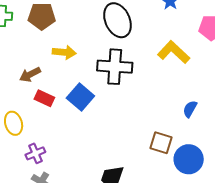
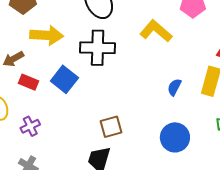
yellow arrow: (64, 52) -> (47, 35), size x1.4
brown square: (161, 143) -> (111, 127), moved, turned -30
purple cross: (35, 153) -> (30, 126), moved

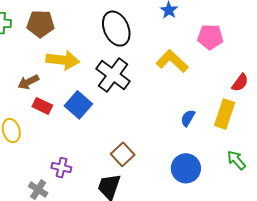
black cross: (98, 48) -> (113, 75), turned 32
purple cross: (30, 126) -> (61, 168), moved, turned 36
brown square: (111, 127) -> (123, 154), turned -30

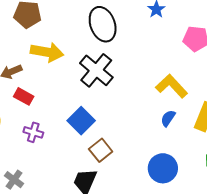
yellow L-shape: (172, 61) -> (172, 86), moved
blue square: (78, 105) -> (81, 121), moved
purple cross: (61, 168) -> (33, 132), moved

